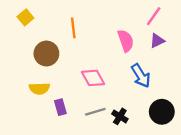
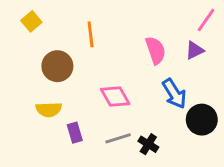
pink line: (154, 16) -> (206, 20), moved
black circle: (162, 112) -> (202, 120), moved

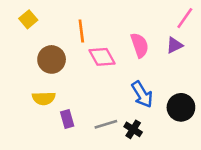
blue arrow: (174, 94) -> (142, 94), moved
pink diamond: (115, 96) -> (102, 57), moved

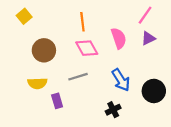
pink line: (185, 18) -> (145, 15), moved
orange line: (81, 31) -> (82, 22), moved
gray line: (106, 124) -> (78, 77), moved
black cross: (133, 129) -> (113, 110), turned 32

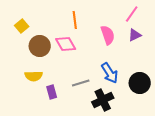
yellow square: (24, 16) -> (22, 26), moved
pink diamond: (87, 48) -> (66, 44), moved
gray line: (78, 77) -> (81, 83), moved
black cross: (113, 110) -> (103, 100), size x1.5

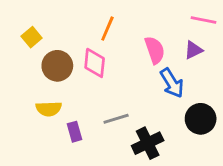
pink line: (132, 14) -> (203, 20), moved, turned 66
orange line: (75, 20) -> (107, 29), turned 30
pink diamond: (66, 44) -> (95, 63), turned 35
blue arrow: (110, 73) -> (172, 83), moved

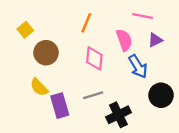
pink line: (203, 20) -> (143, 16), moved
pink diamond: (95, 63) -> (94, 58), moved
yellow semicircle: (49, 109) -> (39, 87), turned 48
purple rectangle: (74, 132) -> (60, 106), size x1.5

